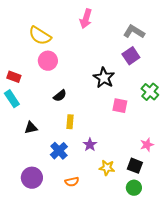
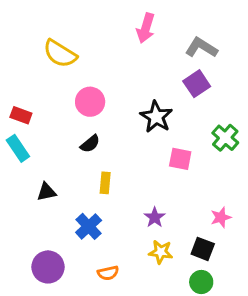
pink arrow: (86, 19) -> (146, 28), moved
pink circle: (48, 61) -> (90, 102), moved
purple star: (90, 145) -> (155, 217), moved

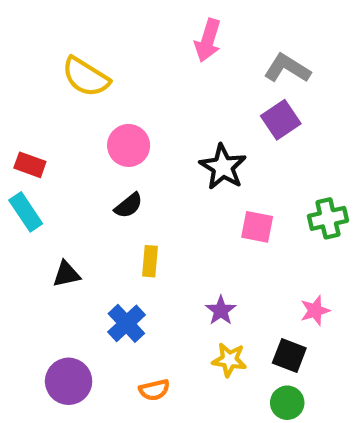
green cross: (225, 138) -> (328, 218), moved, turned 36

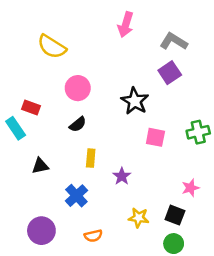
red rectangle: (30, 165) -> (31, 108), moved
purple star: (221, 311) -> (122, 176), moved

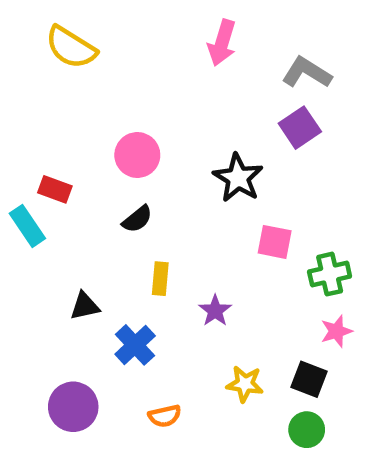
yellow semicircle: (52, 47) -> (71, 47), moved
green cross: (198, 132) -> (330, 274), moved
black triangle: (40, 166) -> (85, 306), moved

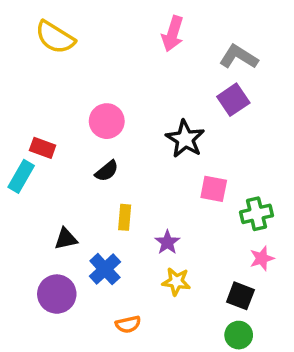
cyan rectangle: (27, 226) -> (21, 176), turned 64
yellow star: (245, 384) -> (176, 282), moved
purple circle: (73, 407) -> (57, 294), moved

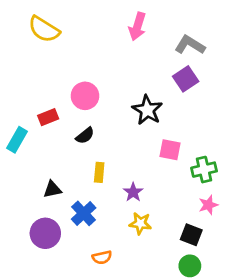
red rectangle: (43, 148) -> (48, 117), moved, turned -42

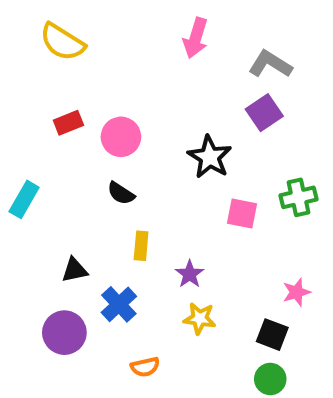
red rectangle: (48, 117) -> (68, 123), moved
black semicircle: (85, 136) -> (121, 193), turned 72
green cross: (204, 170) -> (298, 197), moved

